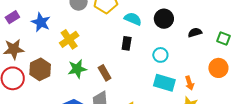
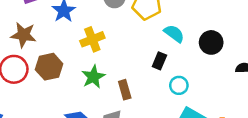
cyan circle: (160, 55) -> (179, 85), moved
green star: (77, 69) -> (93, 77), turned -30

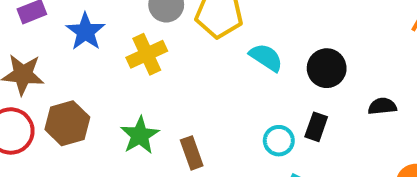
yellow cross: (92, 39) -> (147, 54), moved
black rectangle: (159, 61) -> (316, 127), moved

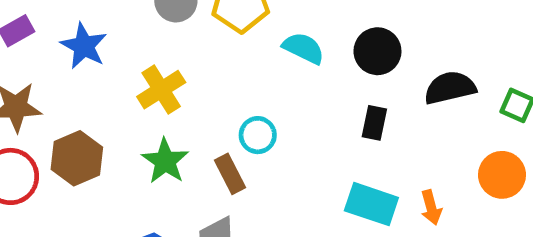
yellow cross: (147, 54) -> (161, 90), moved
black semicircle: (382, 106) -> (450, 88), size x1.5
cyan circle: (279, 141) -> (258, 135), moved

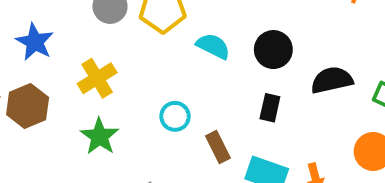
brown hexagon: (77, 158) -> (28, 106), moved
brown rectangle: (230, 174) -> (218, 147), moved

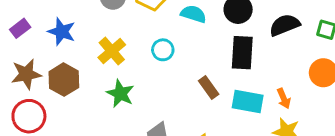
black rectangle: (270, 108) -> (242, 53), size x1.6
cyan circle: (175, 116) -> (163, 50), moved

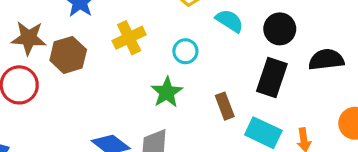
green star: (120, 94) -> (167, 92), moved

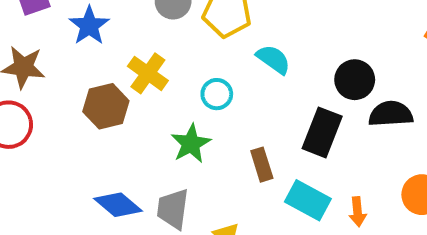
black circle: (280, 29) -> (355, 80), moved
yellow cross: (129, 38) -> (148, 73), turned -32
brown hexagon: (68, 55) -> (106, 106), moved

